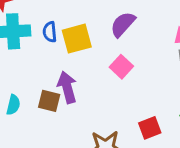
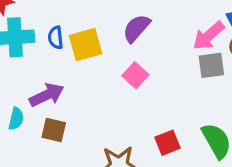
purple arrow: (67, 87) -> (47, 95), moved, turned 80
brown square: (49, 101) -> (54, 130), moved

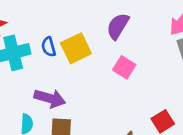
purple arrow: (47, 95) -> (50, 98), turned 52

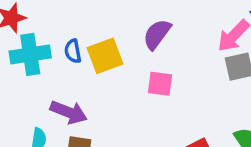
pink square: (124, 67) -> (160, 84), turned -30

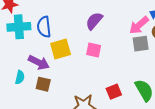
blue semicircle: (73, 51) -> (44, 27), size x1.5
yellow square: (105, 56) -> (61, 49), moved

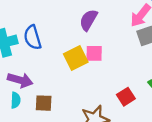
yellow square: (61, 49) -> (76, 58), moved
purple arrow: (39, 62) -> (20, 80), moved

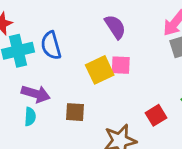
purple semicircle: (88, 20) -> (115, 27), turned 115
brown square: (44, 103) -> (75, 112), moved

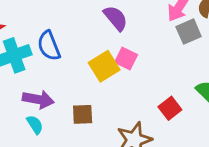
pink square: (121, 65) -> (126, 59), turned 30
cyan semicircle: (30, 117) -> (35, 125), turned -30

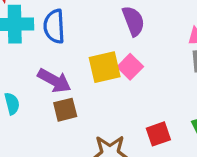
purple arrow: (38, 99) -> (54, 81), moved
brown square: (83, 114) -> (65, 110), turned -30

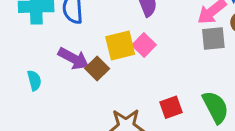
brown square: (65, 110) -> (97, 68), moved, turned -30

